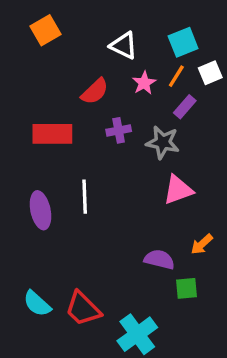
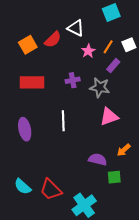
orange square: (46, 30) -> (28, 45), moved
cyan square: (183, 42) -> (111, 12), moved
red semicircle: (95, 91) -> (53, 40), moved
white line: (85, 197) -> (63, 121), moved

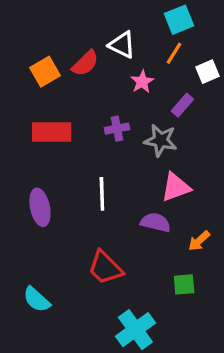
orange line: (108, 47) -> (174, 53), moved
purple semicircle: (98, 159) -> (156, 222), moved
red trapezoid: (51, 190) -> (105, 268), moved

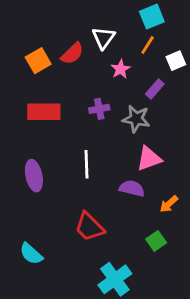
white triangle: (122, 45) -> (104, 38), turned 40
green square: (184, 284) -> (156, 241), turned -30

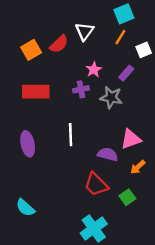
pink star: (121, 69) -> (94, 70), moved
pink triangle: (149, 159) -> (131, 139), moved
red trapezoid: (89, 227) -> (96, 184), moved

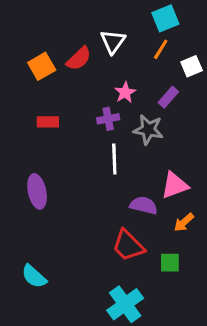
red rectangle: (36, 92) -> (48, 122), size x0.6
white line: (71, 135) -> (114, 159), moved
green square: (127, 197) -> (170, 263), turned 35

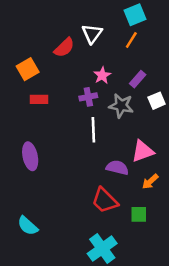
orange square: (42, 66) -> (28, 69), moved
white square: (192, 66) -> (157, 101), moved

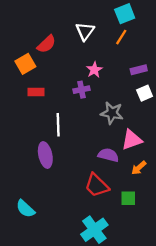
red semicircle: (64, 48) -> (46, 44), moved
purple rectangle: (138, 79) -> (139, 70), moved, turned 35
gray star: (121, 106) -> (112, 113), moved
white line: (93, 130) -> (58, 125), moved
purple ellipse: (30, 156) -> (45, 155), moved

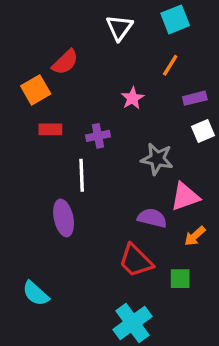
white triangle: (85, 31) -> (119, 28), moved
orange line: (121, 37) -> (170, 65), moved
purple cross: (82, 90) -> (98, 136), moved

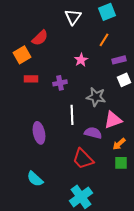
white line: (82, 175) -> (72, 115), moved
green square: (180, 279) -> (121, 163), moved
cyan semicircle: (36, 293) -> (35, 179), moved

